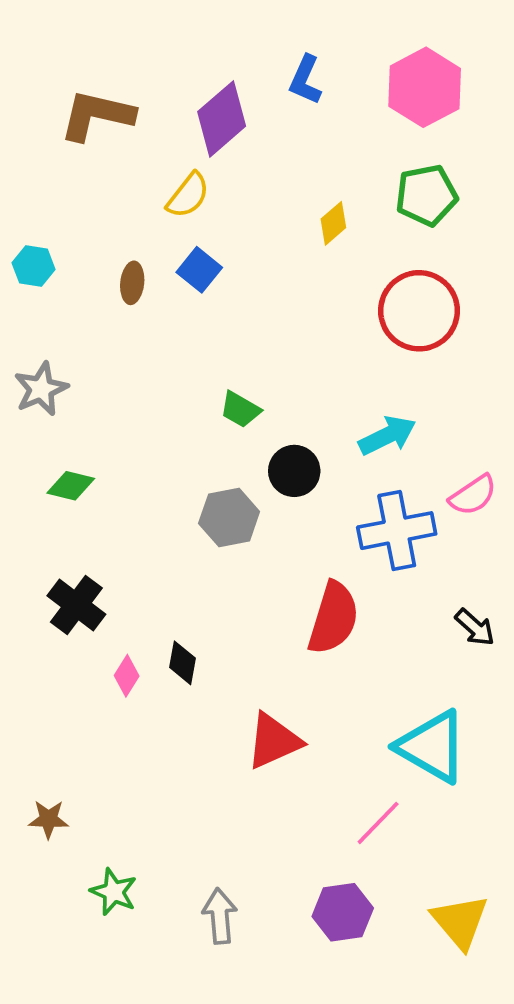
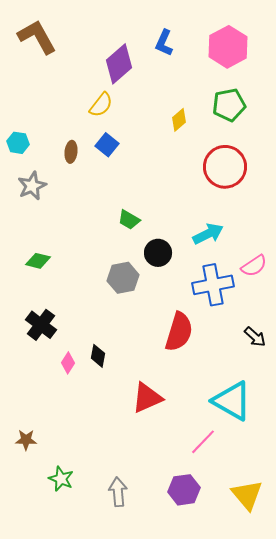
brown L-shape: (97, 115) -> (37, 37), moved, turned 48
gray star: (41, 389) -> (32, 186), moved

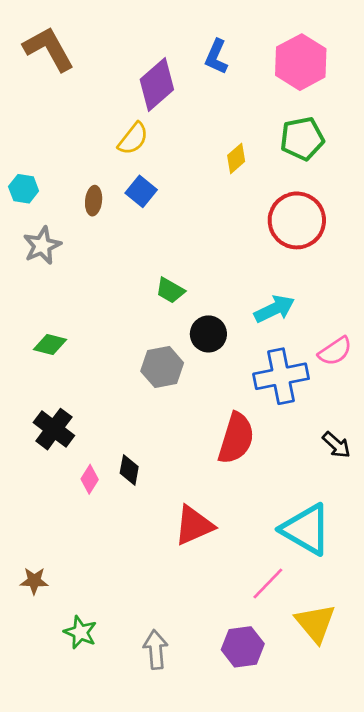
yellow triangle: (247, 495) -> (315, 623), moved

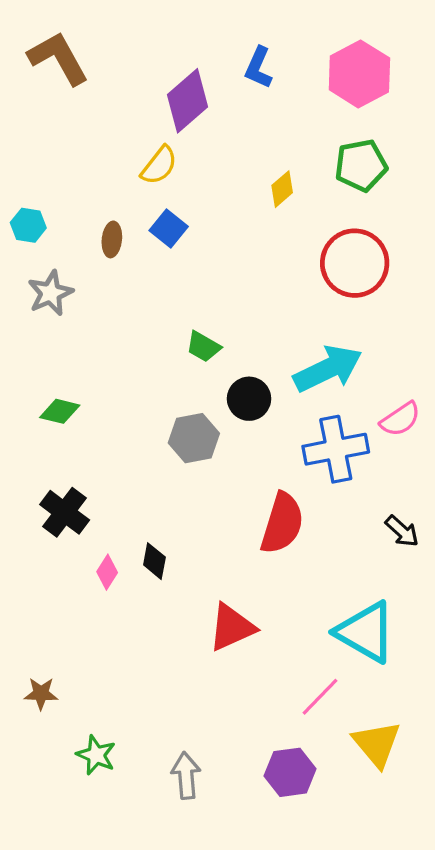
cyan arrow: (274, 309) -> (328, 369), size x1.4

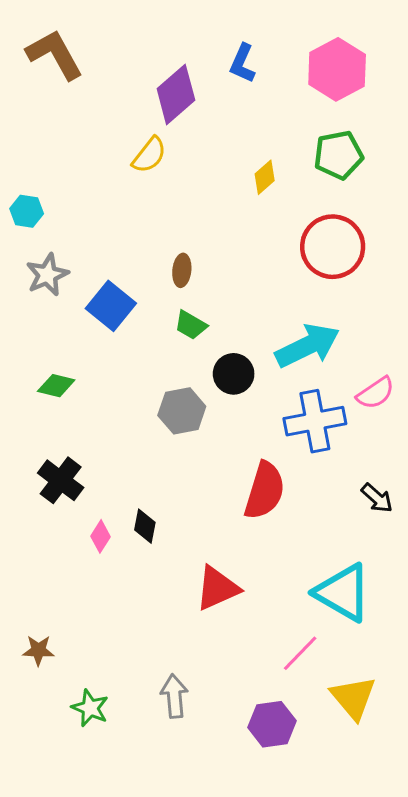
blue square: (169, 228) -> (111, 306), moved, size x1.4
brown ellipse: (112, 239) -> (182, 270), moved
gray arrow: (186, 776) -> (174, 696), moved

